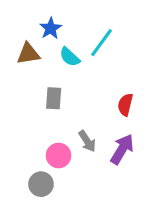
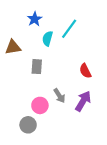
brown triangle: (28, 54) -> (13, 47), moved
cyan semicircle: (70, 57) -> (47, 39), turned 64
red semicircle: (125, 105) -> (85, 71), turned -40

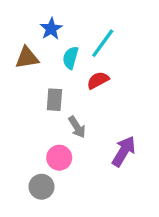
brown triangle: (13, 47) -> (27, 58), moved
red semicircle: (85, 71) -> (98, 80), moved, turned 88
gray arrow: (59, 96) -> (77, 127), moved

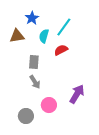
gray arrow: (77, 127) -> (35, 82), moved
pink circle: (59, 158) -> (49, 105), moved

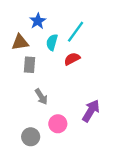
gray rectangle: (34, 62) -> (29, 65), moved

